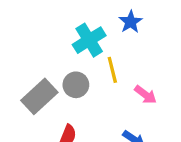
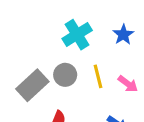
blue star: (131, 22) -> (123, 35), moved
yellow line: (112, 70) -> (98, 76), moved

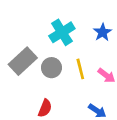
gray rectangle: (32, 85) -> (23, 61), moved

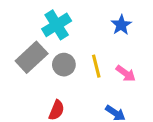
cyan cross: (62, 32) -> (57, 25), moved

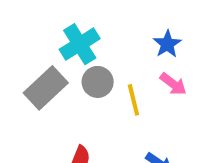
gray circle: (64, 65) -> (98, 82), moved
pink arrow: (126, 73) -> (173, 84), moved

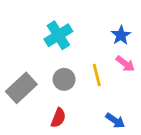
gray circle: (98, 82) -> (64, 79), moved
gray rectangle: (46, 88) -> (21, 88), moved

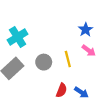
cyan cross: (58, 35) -> (18, 37), moved
red semicircle: (58, 118) -> (61, 90), moved

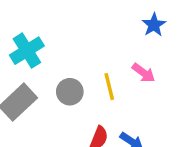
blue star: (86, 30) -> (154, 25), moved

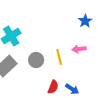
pink arrow: (144, 73) -> (79, 49), turned 136

